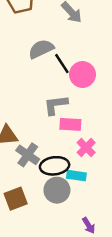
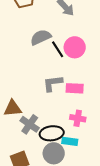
pink circle: (83, 75) -> (75, 47), moved
pink rectangle: (70, 124) -> (75, 88), moved
pink cross: (86, 148) -> (78, 118), turned -35

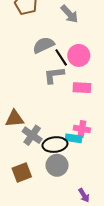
gray L-shape: (53, 83) -> (54, 75), moved
pink rectangle: (75, 88) -> (82, 88), moved
cyan rectangle: (70, 141) -> (74, 138), moved

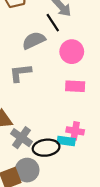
black line: (61, 57) -> (53, 23), moved
gray L-shape: (54, 75) -> (20, 73), moved
gray circle: (57, 165) -> (27, 170), moved

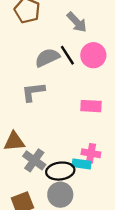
black line: (53, 23) -> (67, 55), moved
pink circle: (72, 52) -> (93, 55), moved
gray circle: (27, 170) -> (60, 195), moved

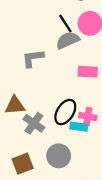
gray semicircle: (47, 58) -> (68, 40), moved
black ellipse: (60, 171) -> (65, 112), moved, turned -50

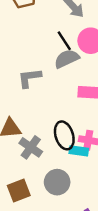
black ellipse: (65, 112) -> (64, 135), turned -50

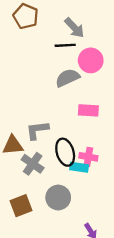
black line: (64, 41) -> (65, 45), moved, turned -60
gray L-shape: (30, 78) -> (37, 130), moved

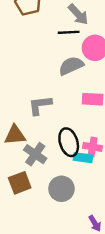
gray L-shape: (37, 130) -> (40, 105), moved
brown square: (21, 206) -> (20, 183), moved

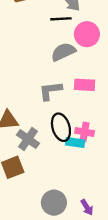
gray L-shape: (40, 105) -> (50, 91), moved
gray circle: (61, 189) -> (54, 203), moved

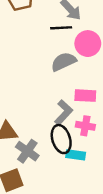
gray L-shape: (50, 91) -> (64, 112), moved, turned 140
pink cross: (85, 132) -> (85, 126), moved

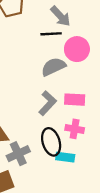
gray L-shape: (64, 112) -> (48, 103), moved
gray cross: (27, 151) -> (18, 154), turned 30

